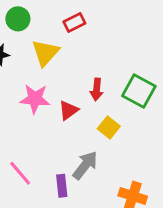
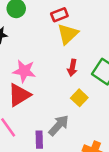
yellow triangle: (45, 53) -> (68, 34), moved
red triangle: (68, 110) -> (19, 95), moved, size x1.5

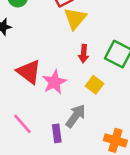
pink star: (24, 71) -> (54, 82), moved, turned -30
red triangle: (19, 95) -> (29, 72), moved, turned -45

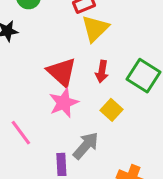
red triangle: (29, 72) -> (62, 72), moved
pink line: (22, 124) -> (21, 133), moved

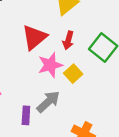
red triangle: (62, 72) -> (34, 37), turned 32
pink star: (64, 103) -> (50, 65), moved

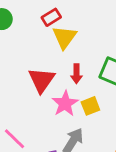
yellow square: (73, 74) -> (90, 106), turned 36

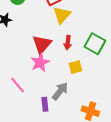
pink star: (65, 104) -> (40, 62), moved

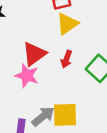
pink star: (40, 62) -> (27, 76), turned 30
yellow square: (75, 67) -> (65, 115), moved, size x1.5

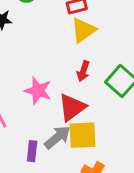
red triangle: (34, 54) -> (72, 107), moved

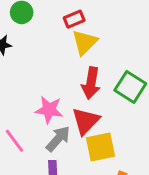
red arrow: (83, 71) -> (91, 83), size x1.5
gray arrow: (57, 137) -> (58, 139), moved

